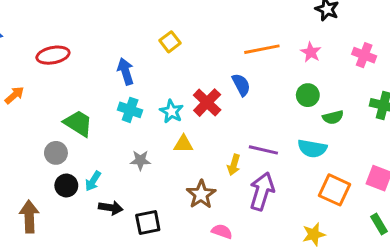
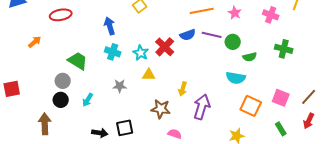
blue semicircle: (241, 85) -> (188, 35), turned 98
purple line: (263, 150) -> (212, 35), moved
black circle: (66, 185) -> (61, 100), moved
brown star: (201, 194) -> (161, 109), turned -30
black arrow: (111, 208) -> (100, 133), moved

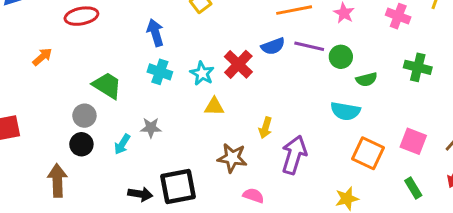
gray star: (120, 86) -> (151, 128), moved
black square: (125, 128) -> (178, 186), size x1.4

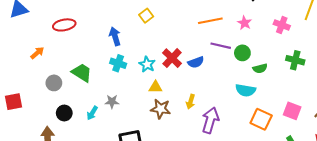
blue semicircle: (273, 46) -> (196, 62), moved
gray circle: (84, 116) -> (54, 83), moved
brown star: (232, 158) -> (161, 109), moved

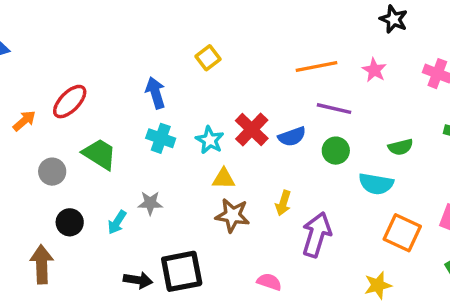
red ellipse: (64, 25) -> (70, 102), moved, turned -35
green circle: (242, 53) -> (336, 151), moved

